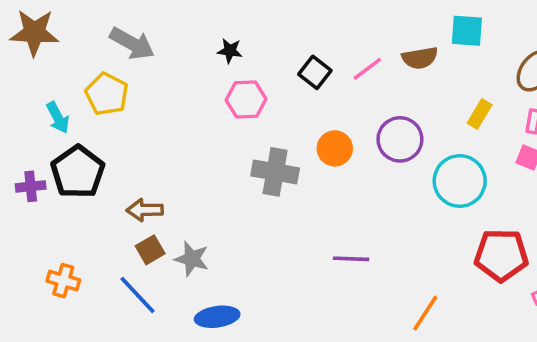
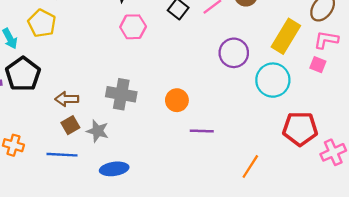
yellow rectangle: (480, 114) -> (286, 36), size x1.8
orange circle: (335, 148) -> (177, 100), moved
gray cross: (275, 172) -> (121, 94), moved
blue line: (137, 295) -> (62, 155), turned -44

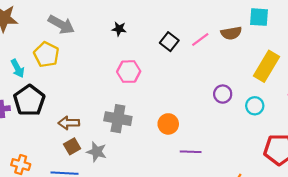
pink hexagon: (133, 27) -> (129, 72), moved
purple circle: (234, 53) -> (223, 94), moved, size x0.7
cyan circle: (273, 80) -> (255, 106), size x0.6

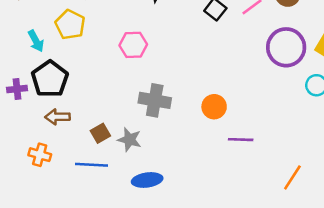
pink hexagon: (129, 72) -> (133, 45), moved
purple circle: (223, 94) -> (286, 47), moved, size x1.8
brown arrow: (69, 123) -> (57, 117), moved

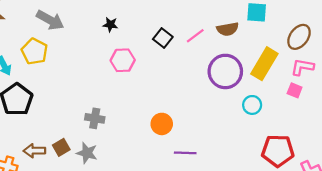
pink hexagon: (133, 45) -> (123, 60), moved
gray cross: (155, 100) -> (95, 118), moved, size x0.7
brown arrow: (57, 117) -> (34, 151), moved

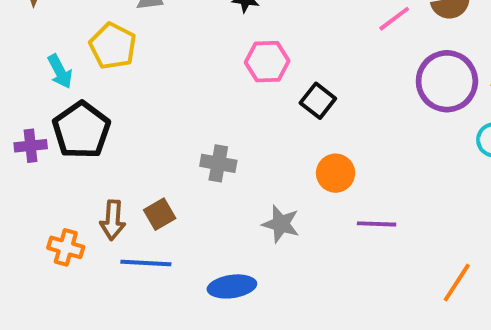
black square: (163, 38) -> (318, 101), moved
brown arrow: (34, 151) -> (113, 220), turned -85
gray star: (87, 153) -> (281, 224), moved

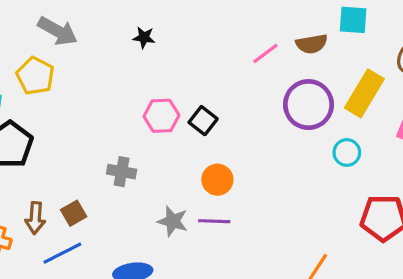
pink hexagon: (267, 62) -> (161, 116), moved
purple line: (377, 224) -> (214, 221), moved
blue line: (146, 263) -> (62, 253), turned -30

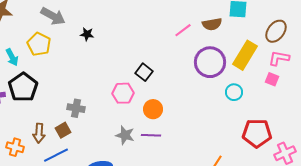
black star: (144, 37) -> (87, 34), moved
pink hexagon: (161, 116) -> (123, 93), moved
gray cross: (122, 172) -> (76, 108), moved

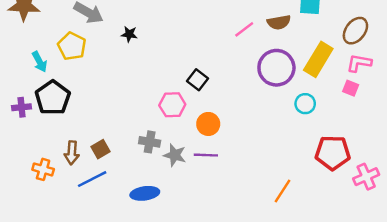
gray cross: (76, 108) -> (150, 142), moved

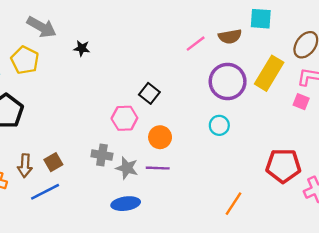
cyan circle: (305, 104) -> (219, 125), moved
blue ellipse: (145, 193) -> (126, 204), moved

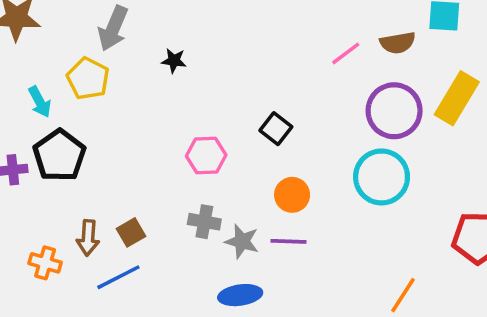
gray arrow: (41, 27) -> (113, 28), turned 84
pink hexagon: (124, 118) -> (206, 155), moved
cyan circle: (219, 125) -> (382, 177), size x1.8

